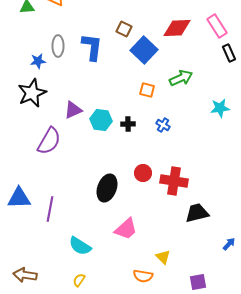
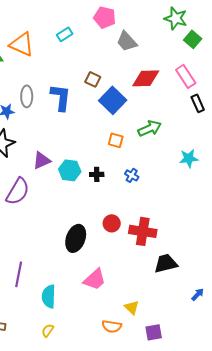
purple line: (50, 209) -> (19, 274), moved
cyan semicircle: (80, 246) -> (49, 296), turned 60
purple square: (198, 282) -> (154, 332), moved

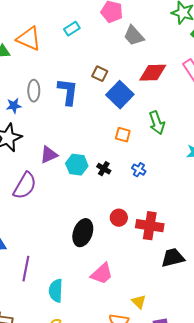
green arrow: (150, 128) -> (157, 123), turned 95
black cross: (97, 174) -> (104, 169), turned 32

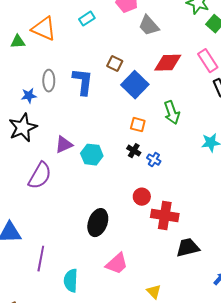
black cross: (104, 169) -> (134, 151), moved
red circle: (119, 218) -> (142, 197), moved

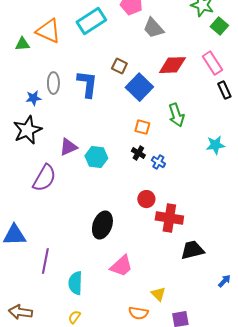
cyan rectangle: (87, 19) -> (91, 21), size x1.8

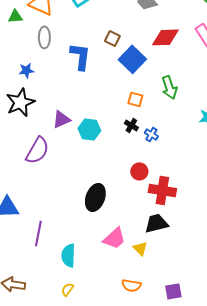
gray ellipse: (53, 83) -> (44, 37), moved
black trapezoid: (192, 250) -> (156, 223), moved
yellow triangle: (158, 294) -> (140, 248), moved

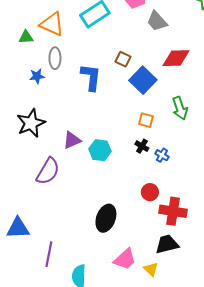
blue star: (26, 70) -> (37, 76), moved

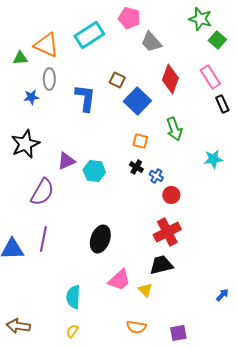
red diamond: (176, 58) -> (170, 79), turned -68
red circle: (150, 192) -> (171, 195), moved
red cross: (173, 211) -> (167, 232), turned -36
purple line: (49, 254) -> (43, 239), moved

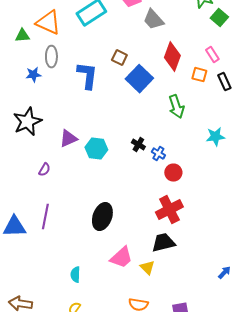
pink rectangle: (210, 77) -> (212, 55), size x0.7
orange square: (140, 141) -> (199, 75), moved
purple semicircle: (42, 192) -> (44, 170), size x0.5
cyan semicircle: (73, 297) -> (75, 275), size x0.7

